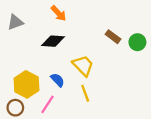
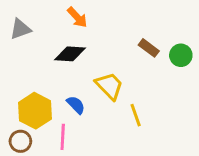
yellow line: (85, 93) -> (136, 115), moved
pink line: (47, 104) -> (63, 137), turned -30

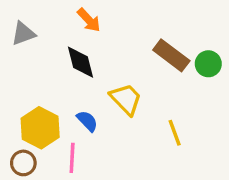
brown rectangle: (149, 48) -> (171, 55), size x1.5
black diamond: (70, 54) -> (80, 62), turned 72
yellow line: (136, 115) -> (175, 133), moved

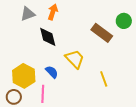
orange arrow: (89, 20) -> (53, 12), turned -119
gray triangle: (23, 34) -> (28, 14), moved
green circle: (208, 64) -> (124, 21), moved

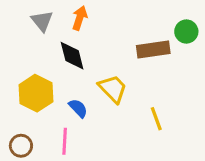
gray triangle: (28, 14) -> (42, 21), turned -49
brown rectangle: (102, 33) -> (153, 50), turned -45
yellow hexagon: (24, 76) -> (36, 93), moved

